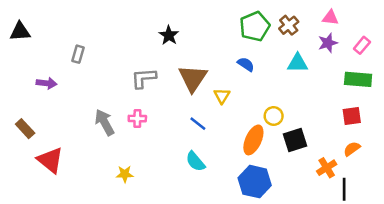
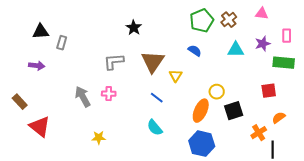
black triangle: (20, 31) -> (41, 32), moved
purple star: (328, 43) -> (263, 44), moved
pink rectangle: (362, 45) -> (287, 36), turned -40
red square: (352, 116) -> (269, 91), moved

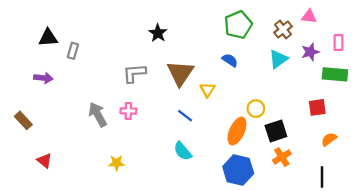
brown cross: (229, 20) -> (283, 30), moved
cyan triangle: (236, 50) -> (278, 59), turned -36
red triangle: (40, 127) -> (45, 161), moved, size x0.6
orange cross: (259, 133) -> (282, 157), moved

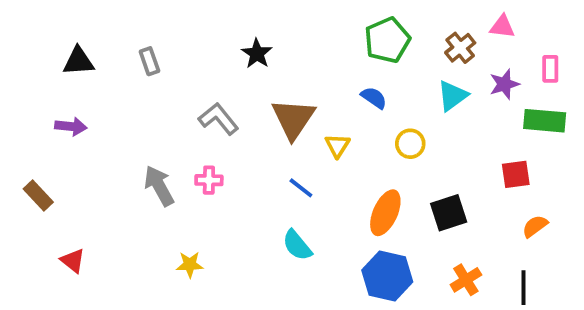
gray rectangle: (73, 51) -> (149, 61), moved, turned -35
gray L-shape: (134, 73) -> (219, 119), turned 55
yellow circle: (256, 109) -> (410, 144), moved
orange cross: (282, 157) -> (466, 280), moved

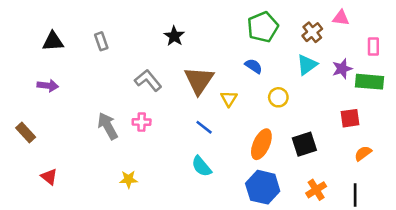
purple star: (504, 84) -> (342, 69), moved

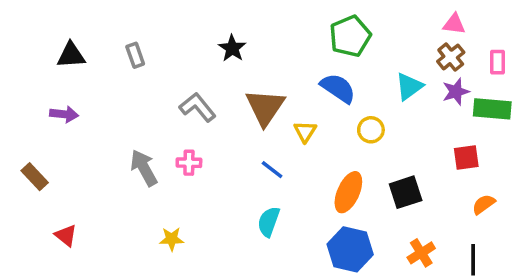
brown cross: (312, 32) -> (451, 57), moved
blue semicircle: (254, 66) -> (338, 88), size x1.5
cyan semicircle: (201, 166) -> (269, 222), turned 60

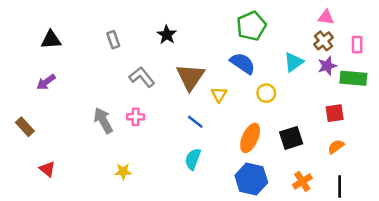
gray rectangle: (135, 55) -> (113, 40), moved
purple arrow: (64, 114) -> (46, 82), turned 138
orange semicircle: (484, 204) -> (336, 147), moved

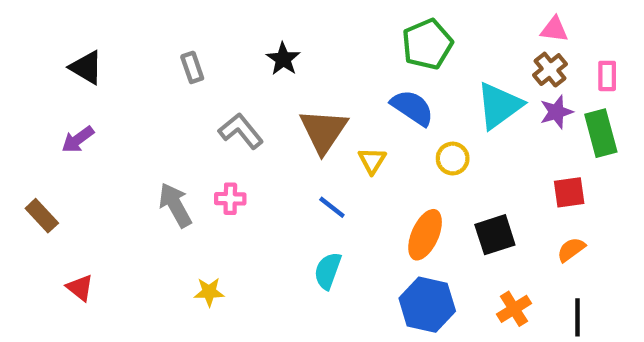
black triangle: (51, 40) -> (86, 67), turned 35
cyan triangle: (294, 62) -> (499, 106), size x1.4
green rectangle: (353, 78) -> (601, 133), turned 70

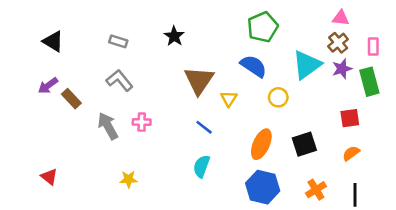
gray rectangle: (192, 67) -> (118, 41), turned -54
gray L-shape: (241, 131) -> (120, 80), moved
brown rectangle: (42, 216) -> (71, 99), moved

